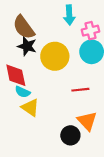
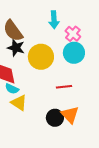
pink cross: (90, 31) -> (73, 34), turned -35
black circle: (70, 135) -> (55, 118), moved

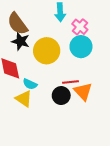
cyan semicircle: (12, 89) -> (30, 84), moved
orange triangle: (70, 115) -> (83, 91), moved
black circle: (55, 118) -> (61, 96), moved

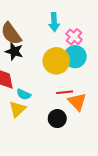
yellow circle: (47, 51) -> (56, 61), moved
black circle: (61, 96) -> (57, 119), moved
yellow triangle: (24, 99) -> (17, 109), turned 42

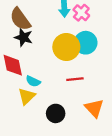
pink cross: (74, 37) -> (81, 13), moved
orange triangle: (77, 102) -> (94, 108), moved
black circle: (57, 119) -> (56, 113), moved

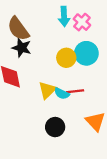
yellow circle: (66, 47) -> (66, 58), size x0.7
cyan semicircle: (33, 81) -> (62, 94), moved
yellow triangle: (27, 96) -> (47, 90), moved

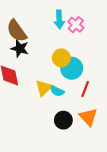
cyan circle: (86, 53) -> (72, 68), moved
red line: (75, 91) -> (85, 89), moved, turned -63
black circle: (55, 127) -> (63, 120), moved

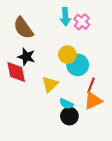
black star: (20, 48) -> (26, 57), moved
cyan semicircle: (57, 91) -> (66, 104), moved
orange triangle: (88, 117) -> (93, 101), moved, turned 48

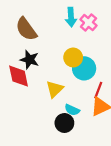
black circle: (69, 116) -> (64, 123), moved

